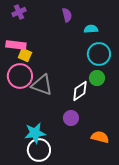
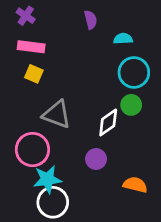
purple cross: (19, 12) -> (26, 16), turned -32
pink rectangle: (16, 45) -> (31, 47), moved
pink circle: (20, 76) -> (32, 150), moved

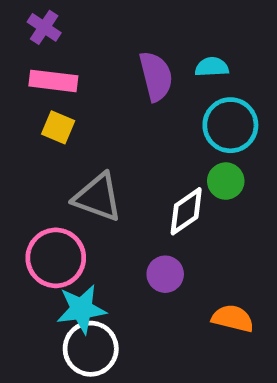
purple semicircle: (91, 20) -> (156, 76), moved, size x1.5

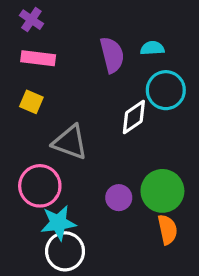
yellow square: (58, 127) -> (31, 102), moved
green circle: (226, 181) -> (162, 191), moved, size x1.6
white diamond: (186, 211) -> (134, 117), moved
orange semicircle: (233, 318) -> (167, 230), turned 64

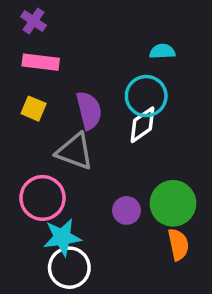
purple semicircle: (112, 55) -> (89, 110), moved
cyan circle: (166, 90) -> (146, 96), moved

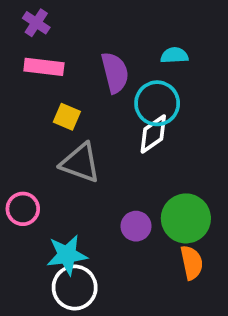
yellow square: (34, 109) -> (67, 117), moved
purple semicircle: (89, 110) -> (115, 73), moved
pink circle: (42, 198) -> (23, 209), moved, size x0.7

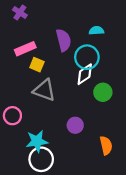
pink rectangle: (44, 67) -> (25, 49), moved, turned -30
green circle: (186, 218) -> (103, 92), moved, size x0.7

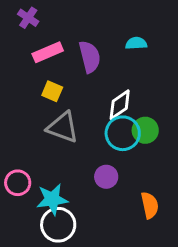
pink rectangle: (25, 49) -> (48, 52), moved
cyan circle: (87, 57) -> (123, 133), moved
pink circle: (12, 116) -> (18, 183), moved

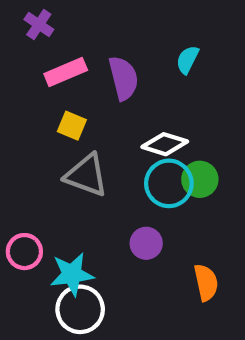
cyan semicircle: (136, 43) -> (187, 60), turned -60
white diamond: (120, 105) -> (165, 144), turned 52

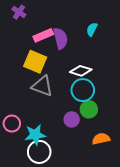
pink rectangle: (66, 72) -> (43, 35), moved
yellow square: (72, 126) -> (35, 62), size x1.6
green circle: (200, 179) -> (89, 109), moved
orange semicircle: (206, 282) -> (101, 139), turned -90

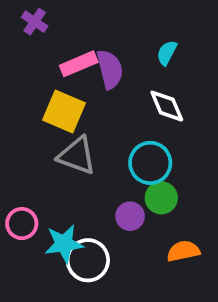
white diamond: (81, 71) -> (167, 106), moved, turned 50
white circle: (39, 152) -> (88, 260), moved

